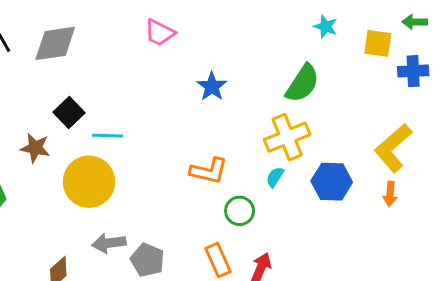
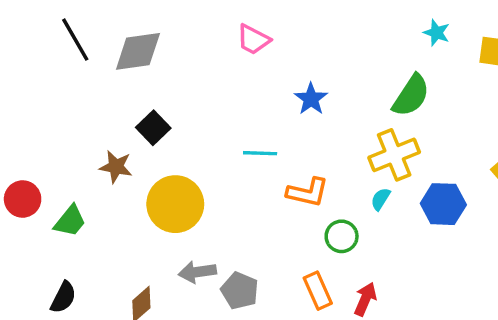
cyan line: (107, 136) -> (260, 153), moved

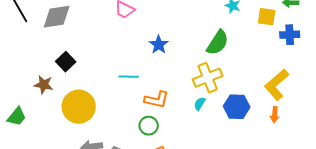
green circle: (342, 236) -> (149, 126), moved

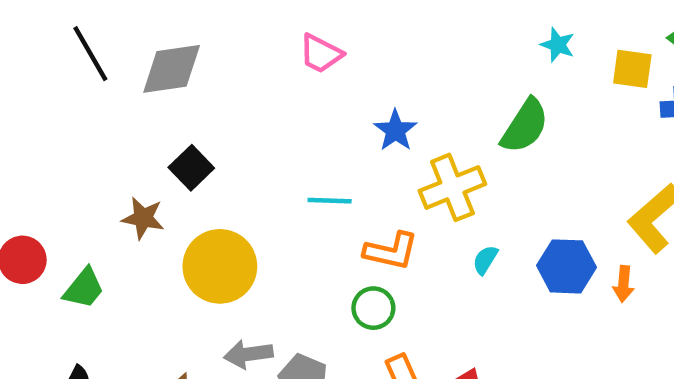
yellow cross: (208, 78) -> (452, 187), moved
orange arrow: (275, 115) -> (623, 284), moved

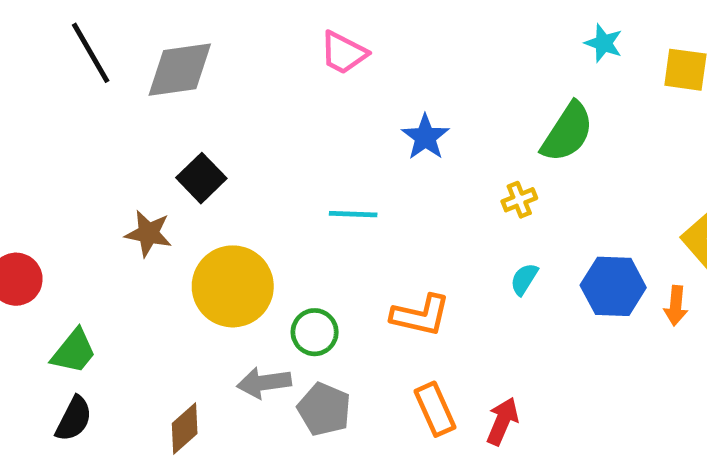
yellow cross: (452, 187) -> (519, 200), moved, size x0.5
orange L-shape: (391, 251) -> (421, 315), moved
green trapezoid: (84, 288) -> (74, 351), moved
green circle: (373, 308) -> (315, 332), moved

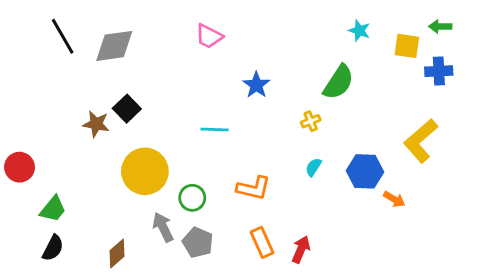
brown star: (148, 233) -> (96, 124), moved
orange arrow: (676, 306) -> (394, 199), moved, turned -65
gray arrow: (264, 383) -> (163, 227), turned 72

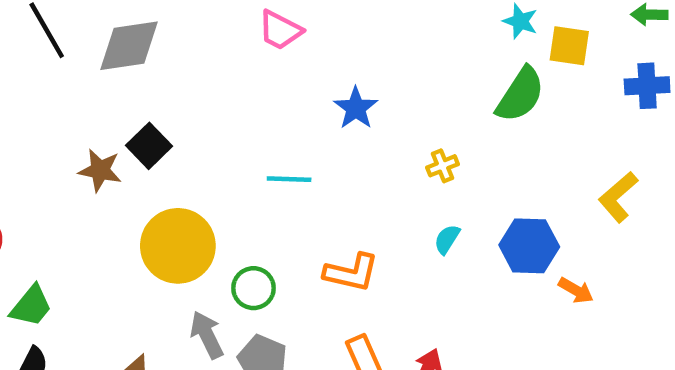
yellow square: (407, 46) -> (569, 46), moved
green semicircle: (339, 82) -> (520, 95), moved
yellow L-shape: (421, 141) -> (618, 197), size x0.7

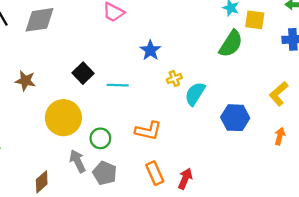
black square: (149, 146) -> (83, 73), moved
yellow cross: (442, 166) -> (174, 79), moved
cyan semicircle: (447, 239) -> (195, 94), moved, size x1.6
orange arrow: (576, 290) -> (280, 136), moved, turned -105

